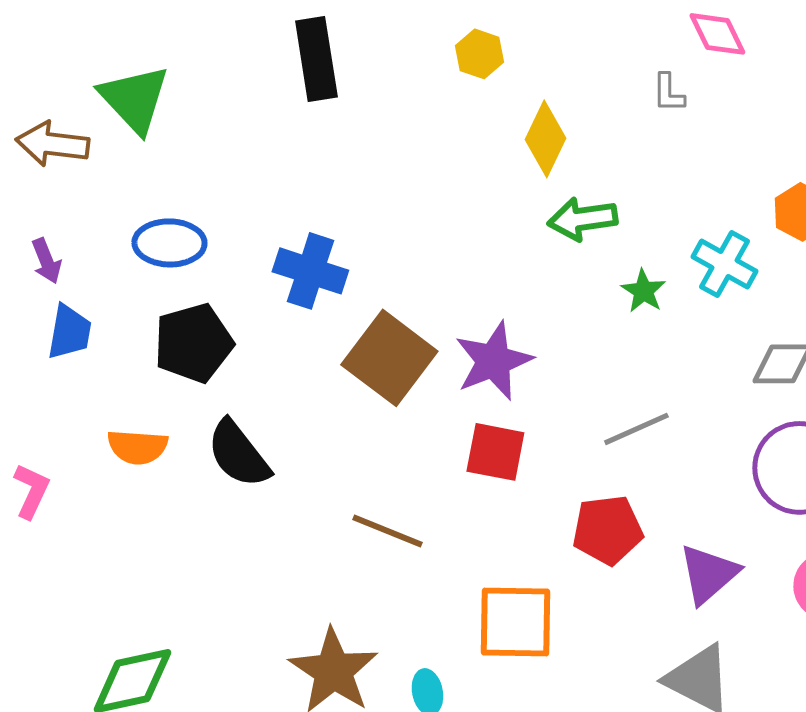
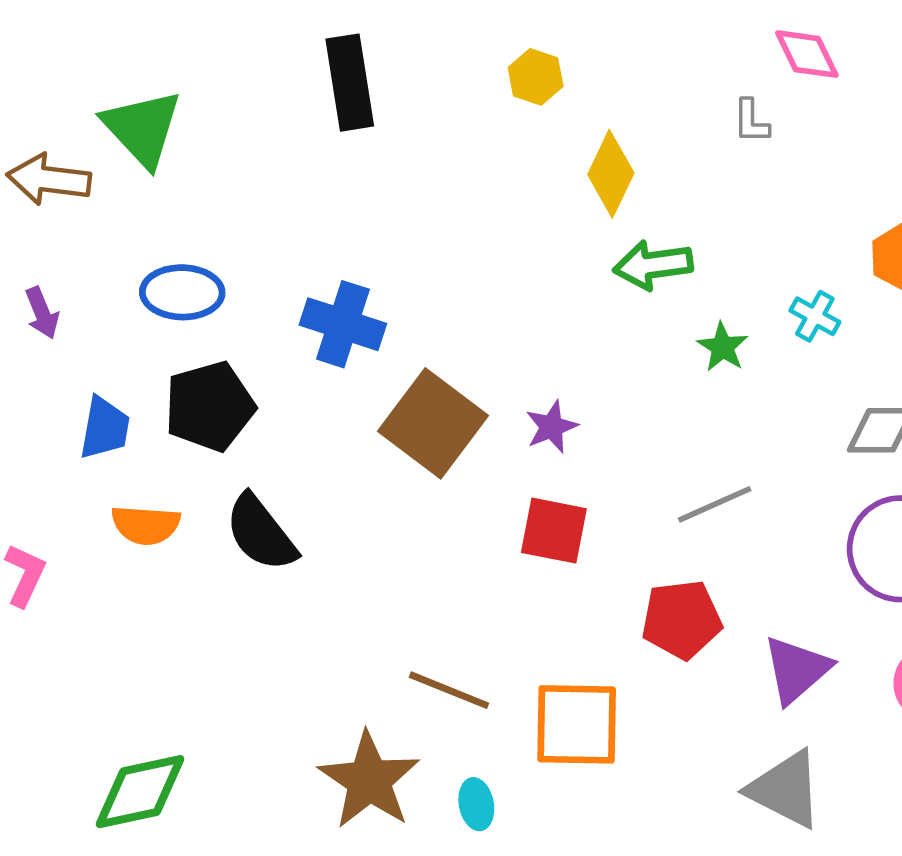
cyan cross: (724, 264) -> (815, 316), size x0.7
blue trapezoid: (69, 332) -> (105, 428), moved
purple star: (493, 361) -> (552, 427), size x0.6
brown line: (387, 531) -> (449, 690), moved

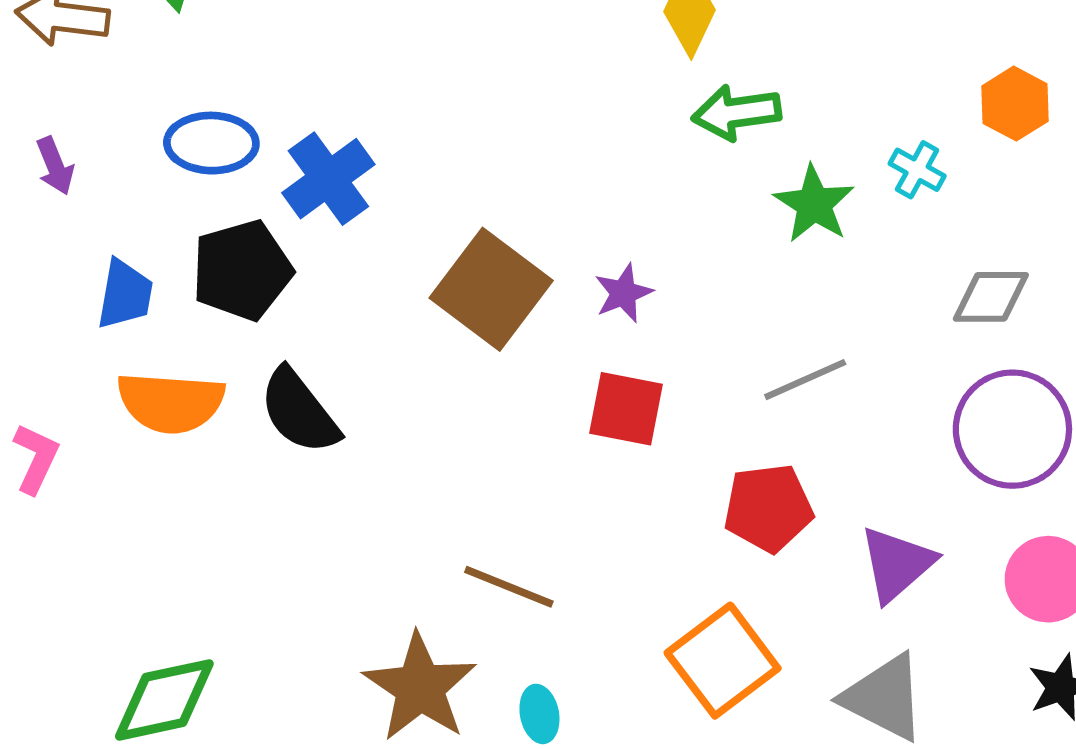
blue cross: (343, 324) -> (328, 179), moved, turned 36
green star: (723, 347) -> (814, 204), size x1.4
orange semicircle: (146, 525) -> (171, 402), size x1.4
orange square: (577, 724) -> (723, 661), moved, turned -38

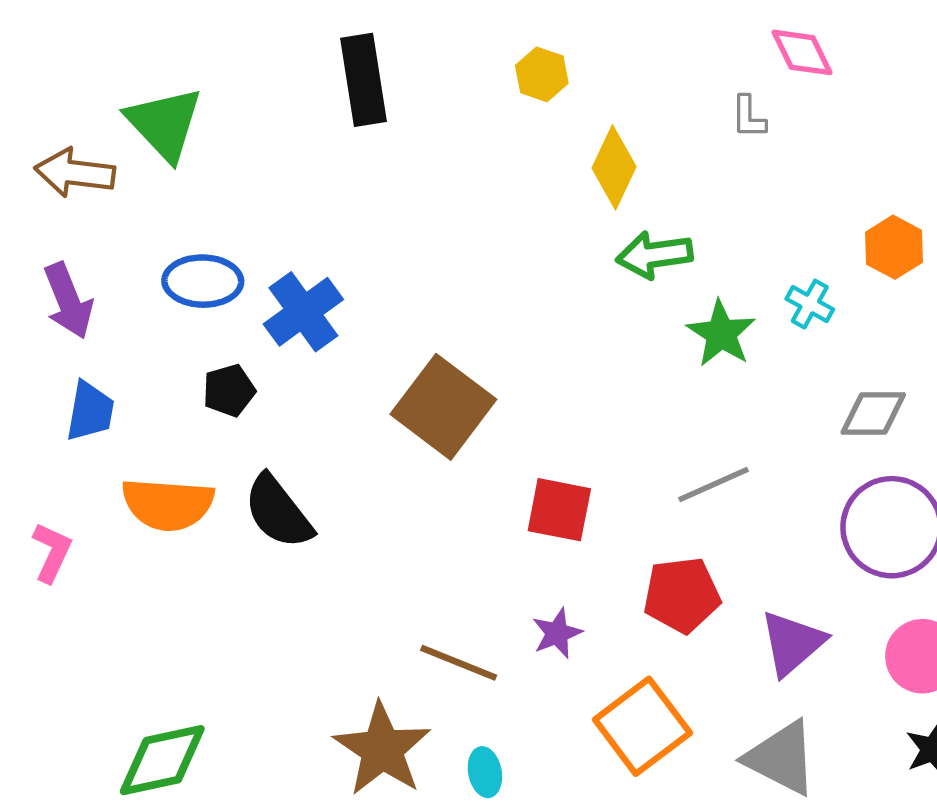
purple arrow: (55, 166) -> (68, 301), size x1.5
black pentagon: (242, 270) -> (229, 390), size x0.6
purple star: (623, 293) -> (557, 633), moved
blue trapezoid: (125, 294) -> (90, 411), moved

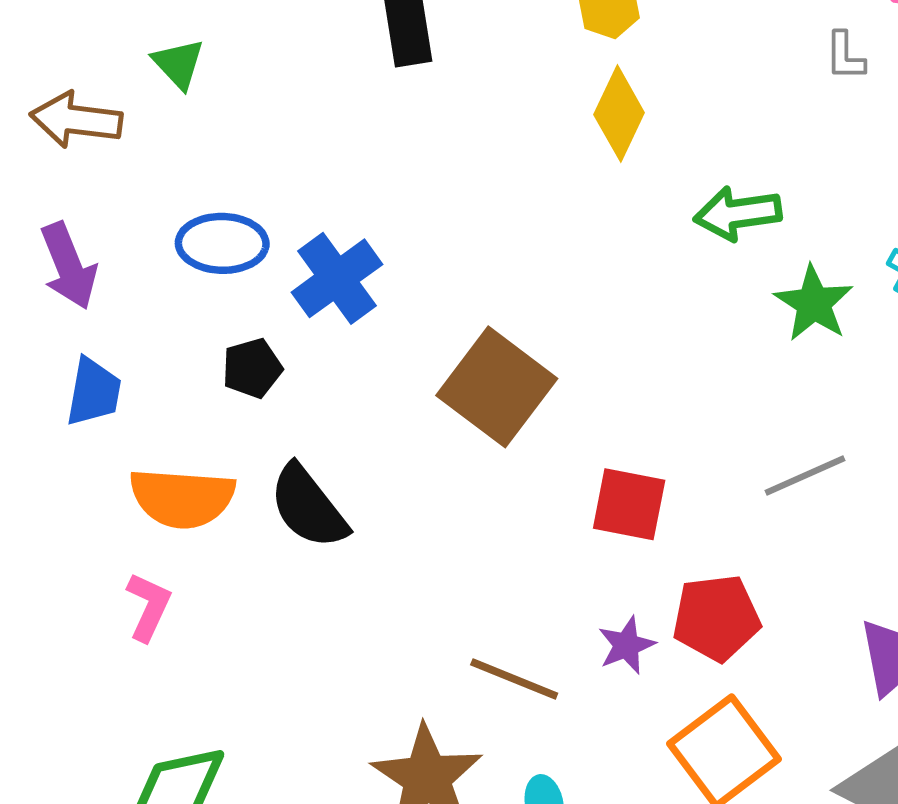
green triangle: (164, 124) -> (178, 64), size x0.6
yellow diamond: (614, 167) -> (619, 114), moved
pink L-shape: (52, 552) -> (149, 607), moved
red pentagon: (682, 595) -> (716, 618), moved

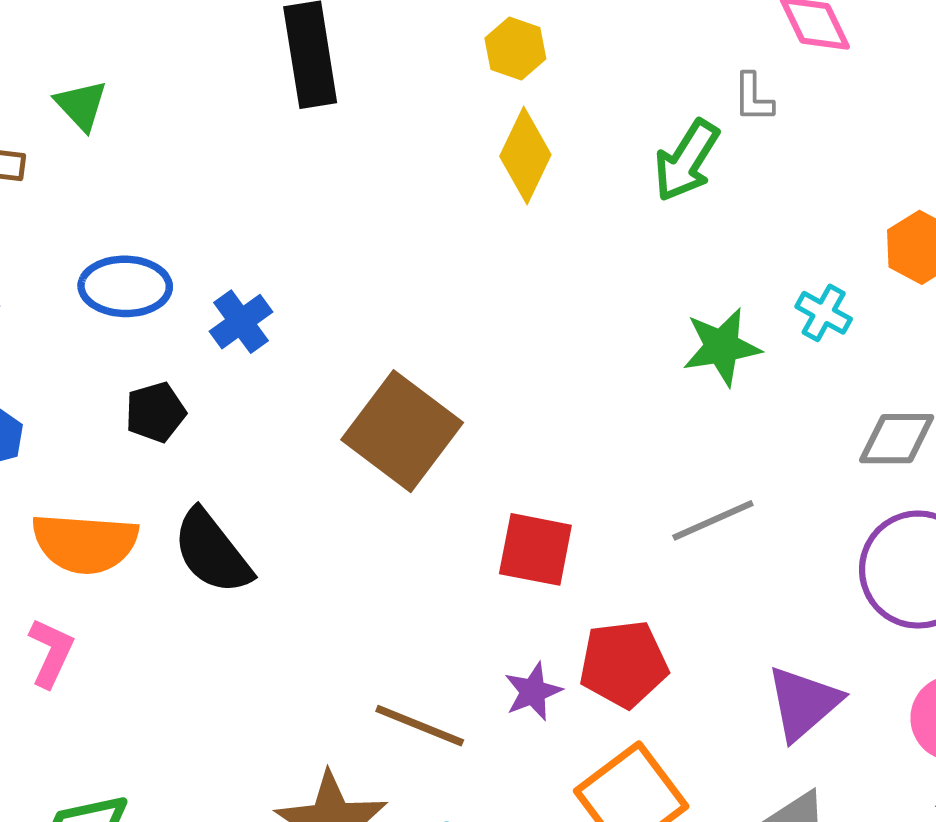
green arrow: (738, 213) -> (686, 161), moved, turned -50
blue cross: (337, 278) -> (241, 322), size x0.7
green star: (814, 303) -> (722, 347), turned 30

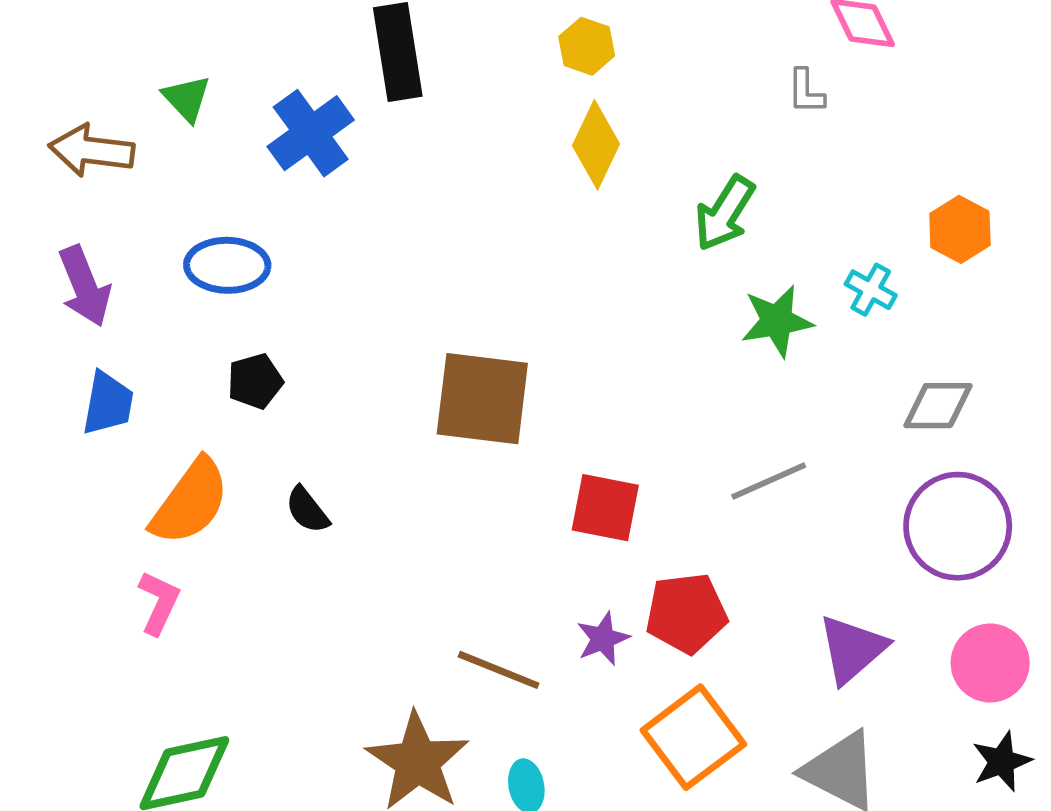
green arrow: (686, 161) -> (725, 213), moved
blue cross: (241, 322) -> (311, 133), moved, size x1.5
brown square: (402, 431) -> (482, 399), turned -30
orange semicircle: (85, 543) -> (190, 502), turned -58
black semicircle: (212, 552) -> (307, 510), size x0.6

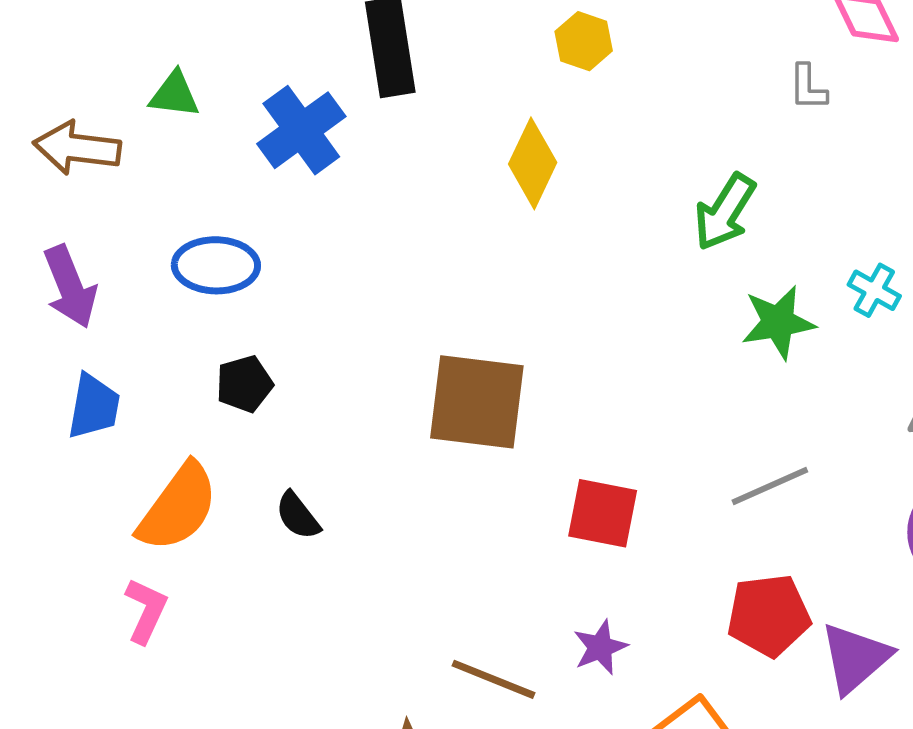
green triangle: (187, 98) -> (174, 95), turned -40
yellow diamond: (596, 145) -> (533, 163), moved
red pentagon: (686, 613) -> (769, 615), moved

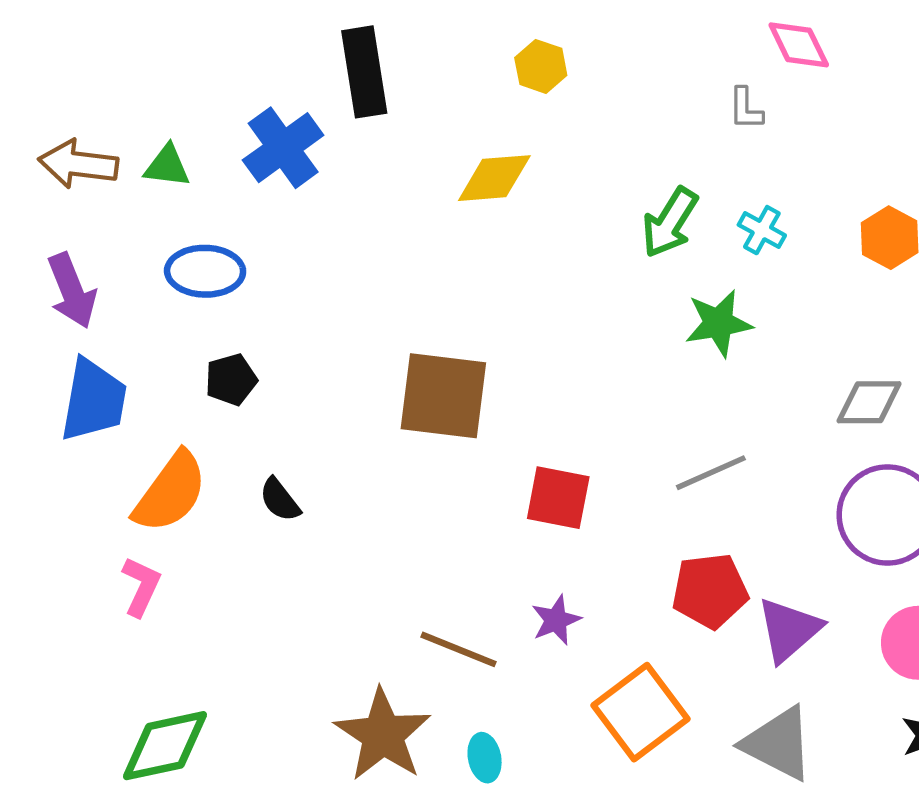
green triangle: (174, 95) -> (167, 166), moved
yellow diamond: (533, 163) -> (494, 178), turned 60
cyan cross: (874, 290) -> (762, 230), moved
blue trapezoid: (94, 407) -> (93, 400), size x1.4

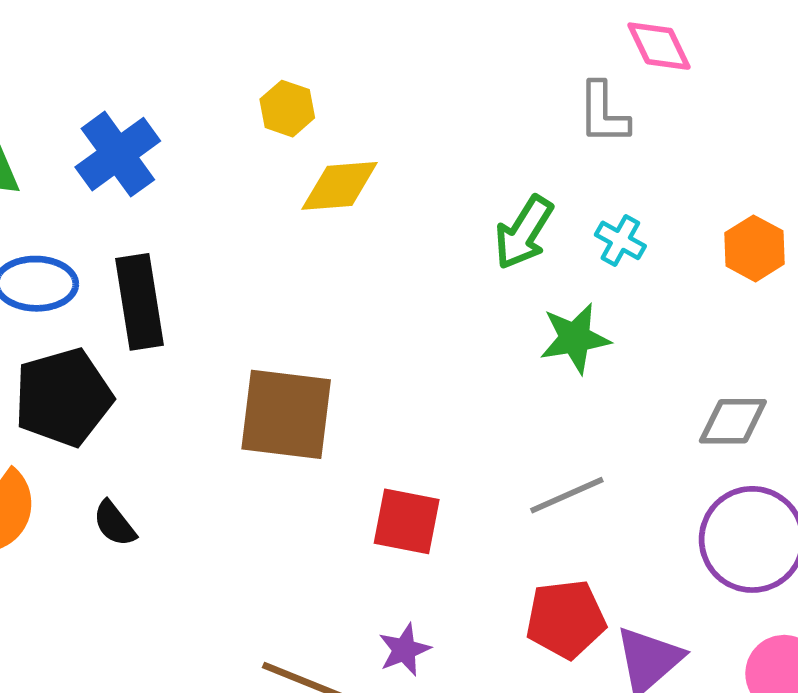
yellow hexagon: (541, 66) -> (287, 109), moved
black rectangle: (364, 72) -> (139, 302), moved
gray L-shape: (746, 109) -> (603, 113), size x1.4
black pentagon: (231, 380) -> (63, 397), size x1.8

